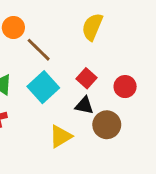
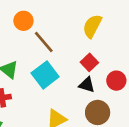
red square: (87, 78) -> (89, 62), moved
black triangle: (84, 105) -> (87, 85), moved

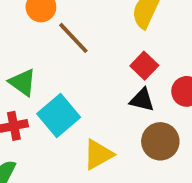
cyan square: (45, 75) -> (59, 115), moved

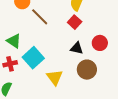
red square: (144, 66) -> (75, 22), moved
yellow triangle: (98, 154) -> (55, 77), turned -36

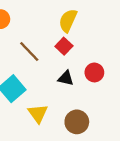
brown line: (40, 17) -> (29, 52), moved
brown circle: (87, 70) -> (77, 122), moved

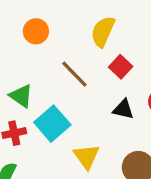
yellow semicircle: (68, 21) -> (103, 32), moved

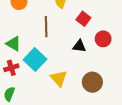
red square: (121, 67) -> (83, 19), moved
brown line: (74, 74) -> (46, 27), turned 48

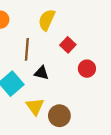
black triangle: (79, 46) -> (41, 73), moved
brown circle: (92, 82) -> (59, 116), moved

